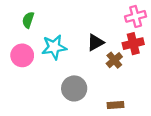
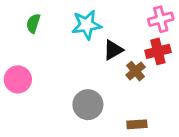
cyan star: (54, 47) -> (87, 25), moved
pink circle: (22, 55) -> (18, 79), moved

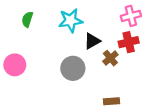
gray circle: (88, 105) -> (73, 68), moved

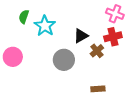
pink cross: (131, 16) -> (115, 14), turned 36
cyan star: (71, 20) -> (45, 26), moved, turned -30

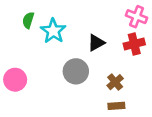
brown cross: (97, 51) -> (115, 82), moved
pink circle: (13, 57) -> (15, 80), moved

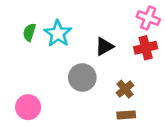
green semicircle: (28, 20) -> (29, 32), moved
pink circle: (15, 80) -> (28, 107), moved

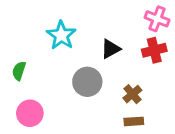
green semicircle: (29, 32) -> (19, 71), moved

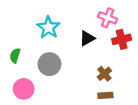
pink cross: (157, 19) -> (108, 18), moved
gray circle: (87, 82) -> (49, 64), moved

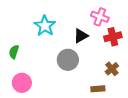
gray circle: (49, 64) -> (68, 60), moved
brown cross: (104, 74) -> (112, 69), moved

